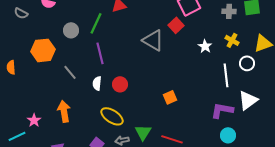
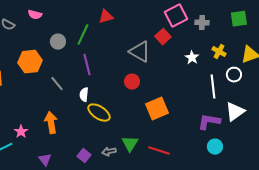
gray cross: (229, 11) -> (202, 23), moved
red circle: (120, 84) -> (132, 82), moved
orange square: (170, 97) -> (157, 109), size x1.6
yellow ellipse: (112, 116) -> (99, 113), moved

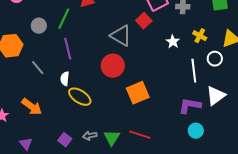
red circle: (132, 82) -> (113, 66), size x1.5
orange arrow: (51, 123) -> (32, 107), turned 135
green triangle: (130, 144) -> (112, 138), moved

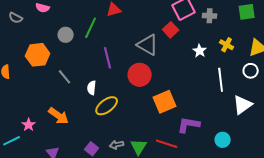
purple line: (68, 49) -> (108, 58), moved
white circle: (215, 59) -> (251, 71), moved
yellow ellipse: (80, 97) -> (107, 106), turned -70
purple L-shape: (190, 106) -> (189, 125), moved

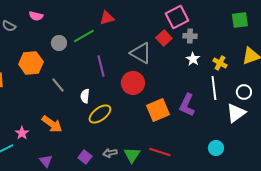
gray cross: (210, 16) -> (190, 36), moved
green line: (91, 28) -> (84, 36), turned 35
yellow cross: (227, 45) -> (220, 63), moved
white circle: (251, 71) -> (244, 92), moved
purple L-shape: (189, 125) -> (187, 105), moved, turned -75

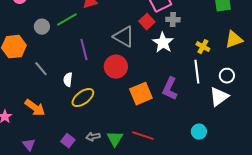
white star: (193, 59) -> (163, 43), moved, size x1.5

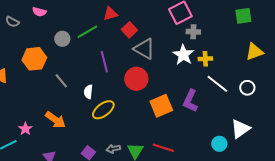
red square: (147, 22) -> (129, 30), moved
yellow cross: (203, 47) -> (205, 59), moved, turned -32
white line: (197, 72) -> (217, 84), turned -45
white triangle: (219, 97) -> (240, 129), moved

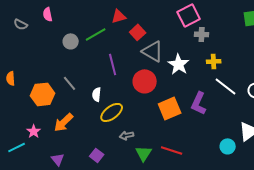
pink semicircle: (39, 12) -> (48, 14), turned 64
white star: (183, 55) -> (179, 64), moved
orange hexagon: (34, 59) -> (43, 94), moved
orange arrow: (55, 120) -> (64, 122), turned 100
gray arrow: (113, 149) -> (127, 135), moved

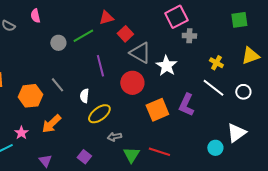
yellow cross: (214, 61) -> (216, 63), moved, turned 32

